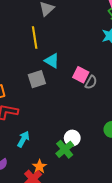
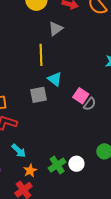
white circle: (72, 138) -> (76, 164), moved
cyan arrow: (23, 139) -> (19, 151), turned 98
orange star: (39, 167) -> (30, 170), moved

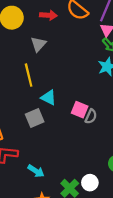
cyan arrow: (19, 151) -> (36, 171), moved

